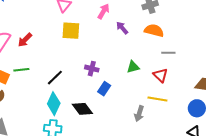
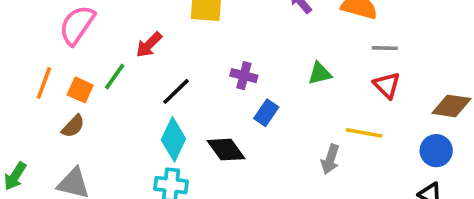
red arrow: (25, 40) -> (149, 45), moved
green line: (21, 70) -> (115, 77), turned -49
red triangle: (160, 75) -> (387, 85), moved

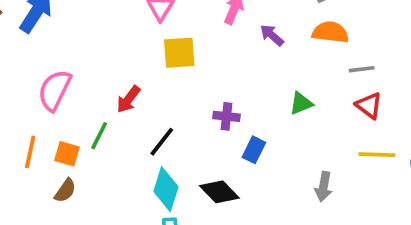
yellow line: (364, 133) -> (377, 155), moved

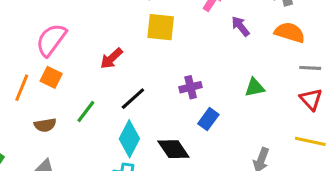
purple cross: (226, 116) -> (191, 87), turned -30
green line: (99, 136) -> (86, 111), moved
orange square: (67, 154) -> (51, 77), moved
brown semicircle: (65, 191) -> (45, 125), turned 35

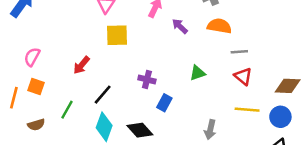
pink semicircle: (51, 40) -> (32, 57), size x0.7
purple cross: (191, 87) -> (147, 79), turned 35

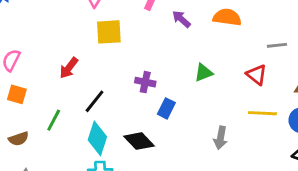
gray line: (239, 52) -> (277, 45), moved

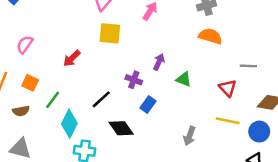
purple arrow: (181, 19) -> (159, 62), moved, turned 63
green triangle: (204, 73) -> (184, 79), turned 35
orange square: (17, 94) -> (30, 83), moved
black line: (94, 101) -> (101, 99), moved
cyan diamond: (97, 138) -> (69, 124), moved

